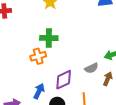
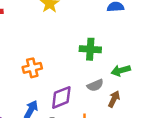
green cross: (49, 38) -> (90, 49), moved

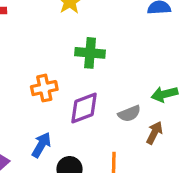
green cross: (90, 49) -> (90, 53), moved
purple diamond: (61, 97) -> (84, 108), moved

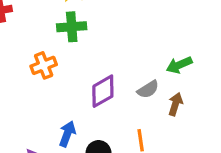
green cross: (90, 53) -> (72, 27), moved
orange cross: (44, 88) -> (44, 65), moved

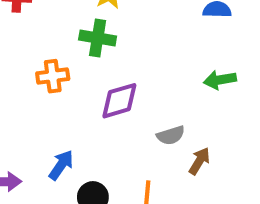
green arrow: (179, 65) -> (220, 80), moved
purple diamond: (103, 91) -> (119, 101), moved

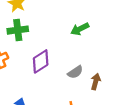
green arrow: (220, 80) -> (80, 29), moved

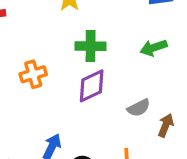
green cross: (18, 30) -> (91, 46), moved

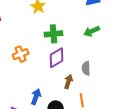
gray semicircle: (139, 108) -> (86, 68), turned 120
brown arrow: (166, 125) -> (68, 82), moved

